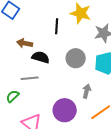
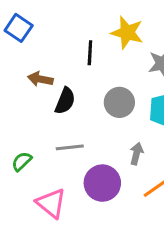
black semicircle: (41, 57) -> (65, 101), turned 96
gray line: (30, 78) -> (70, 147), moved

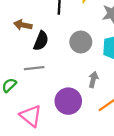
gray line: (70, 147) -> (34, 68), moved

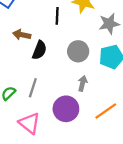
gray line: (34, 68) -> (33, 88), moved, turned -66
gray arrow: (93, 80) -> (83, 83), moved

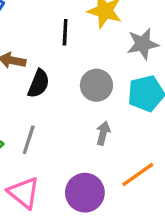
purple circle: (66, 109) -> (85, 193), moved

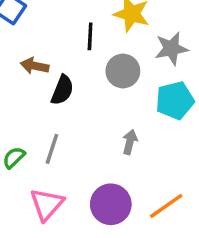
gray circle: (96, 85) -> (123, 71), moved
orange line: (138, 174) -> (166, 206), moved
pink triangle: (24, 193) -> (47, 204), turned 32

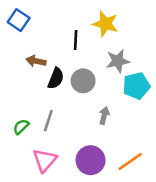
gray star: (171, 49) -> (118, 61), moved
gray circle: (123, 71) -> (83, 81), moved

